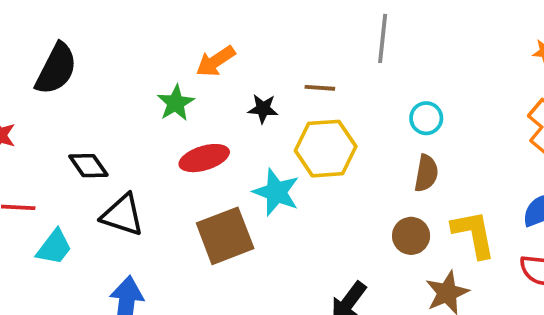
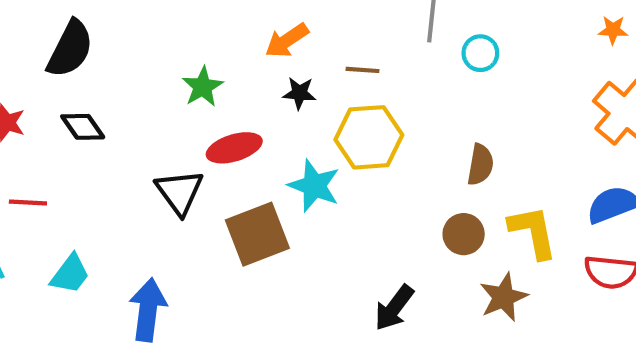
orange arrow: (216, 61) -> (287, 41), moved
cyan circle: (426, 118) -> (480, 53), moved
black diamond: (88, 166) -> (83, 127), moved
black triangle: (123, 215) -> (179, 192), moved, turned 36
cyan trapezoid: (54, 247) -> (70, 274), moved

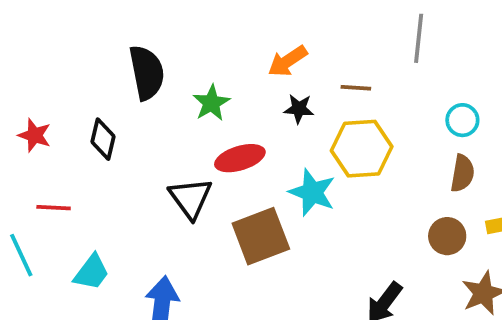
black semicircle: (70, 49) -> (147, 73), moved, turned -38
cyan circle: (480, 53) -> (462, 120), moved
black diamond: (83, 127) -> (103, 139), turned 48

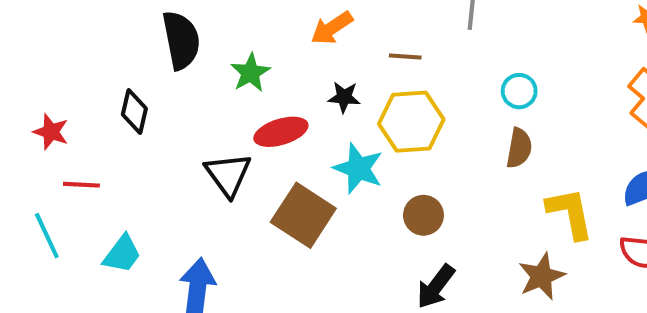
black star: (299, 109) -> (344, 97), moved
red star: (35, 135) -> (51, 132), moved
brown square: (261, 236) -> (303, 215), turned -36
brown circle: (447, 236) -> (423, 215), moved

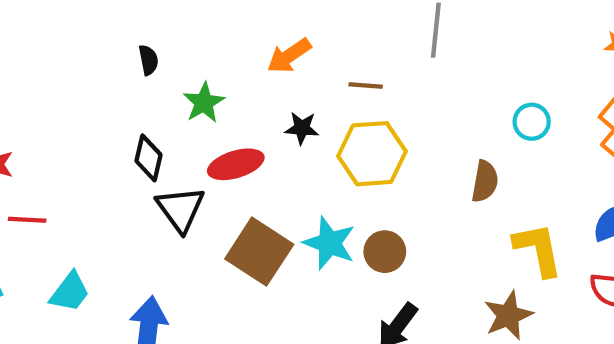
black semicircle: (181, 40) -> (148, 60), moved, size x0.5
cyan circle: (519, 91) -> (532, 122), moved
black diamond: (134, 111) -> (148, 158), moved
cyan star: (358, 168) -> (329, 243), moved

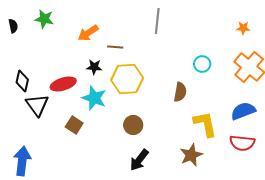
black semicircle: (148, 60) -> (13, 26), moved
brown line: (366, 86) -> (115, 47), moved
green star: (204, 103) -> (44, 19), moved, turned -30
cyan star: (329, 243) -> (94, 98), moved
brown square: (259, 252) -> (74, 125), size x0.6

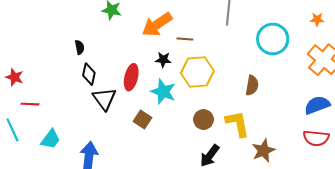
black semicircle: (13, 26) -> (80, 47), moved
orange arrow: (88, 33) -> (157, 25), size x1.4
cyan circle: (202, 64) -> (273, 39), moved, size x1.8
red ellipse: (63, 84) -> (131, 77), turned -60
yellow L-shape: (205, 124) -> (238, 124), moved

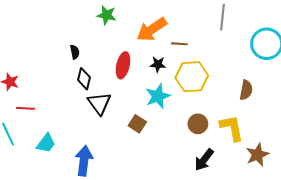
red ellipse: (131, 77) -> (123, 65), moved
cyan star: (163, 92) -> (158, 96), turned 30

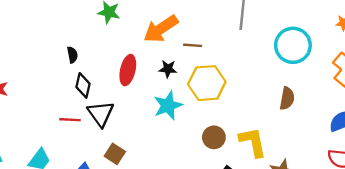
brown semicircle: (246, 90) -> (287, 98), moved
red line: (25, 108) -> (70, 120), moved
brown square: (137, 124) -> (115, 154), moved

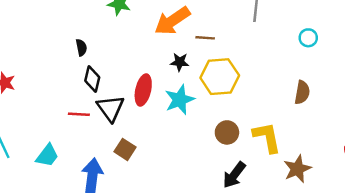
cyan circle: (293, 45) -> (308, 38), size x0.5
red ellipse: (128, 70) -> (143, 90), moved

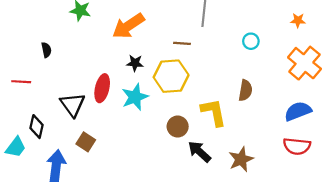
brown line: (205, 38) -> (182, 43), moved
black diamond: (92, 79) -> (37, 127), moved
red line: (79, 114) -> (21, 82), moved
yellow L-shape: (267, 137) -> (214, 112), moved
black arrow: (234, 175) -> (199, 152), moved, turned 95

